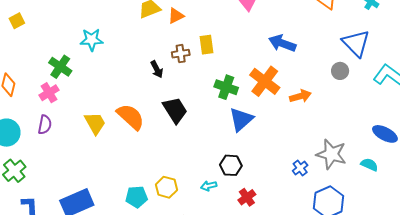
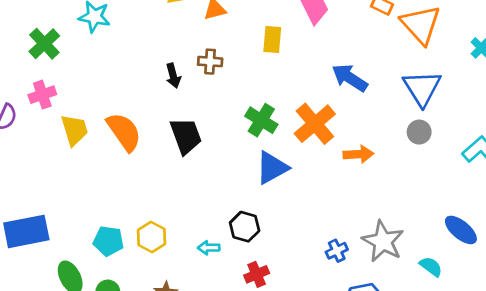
blue triangle: (356, 43) -> (422, 88), moved
yellow rectangle: (207, 45) -> (272, 40), moved
pink cross: (49, 93) -> (42, 95), moved

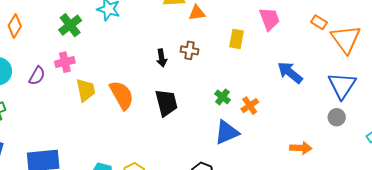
green cross: (261, 120) -> (223, 97), size x0.7
orange cross: (315, 124) -> (250, 106), moved, size x0.6
orange arrow: (358, 154) -> (301, 148), moved

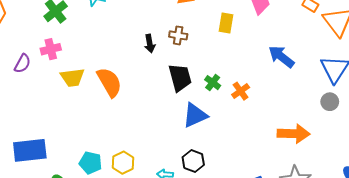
yellow trapezoid: (86, 90) -> (72, 78), turned 95
black trapezoid: (166, 103) -> (180, 77), moved
blue triangle: (227, 132) -> (195, 115), moved
orange arrow: (301, 148) -> (293, 134), size x1.4

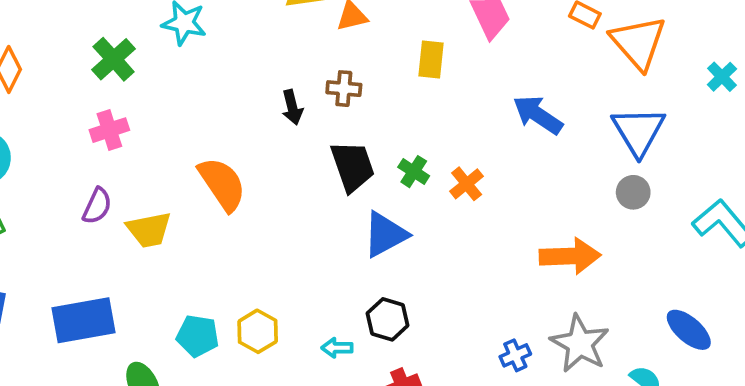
purple semicircle: (22, 64) -> (97, 206), moved
yellow trapezoid: (72, 78) -> (149, 230), moved

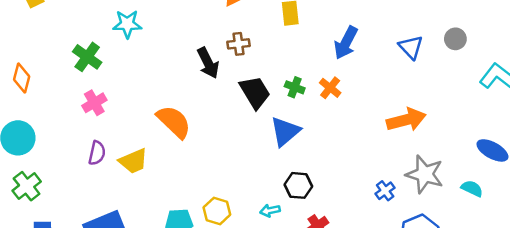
black arrow: (292, 107) -> (208, 63), size x1.4
blue arrow: (538, 115) -> (346, 43), moved, turned -84
blue triangle: (638, 131) -> (411, 47), moved, size x0.7
gray circle: (633, 192) -> (455, 39), moved

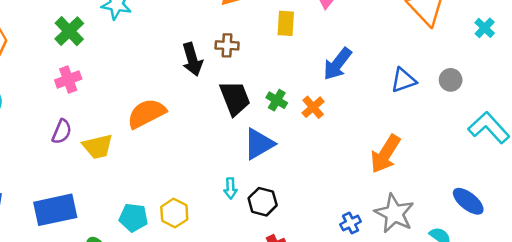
blue triangle: (411, 47) -> (403, 80), turned 44
orange arrow: (406, 120) -> (385, 154), turned 126
orange semicircle: (174, 122) -> (146, 113), turned -81
cyan arrow: (270, 211) -> (231, 188), moved, turned -90

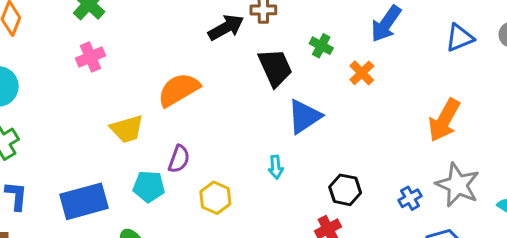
black arrow: (192, 59) -> (226, 27), turned -100
green cross: (277, 100) -> (321, 46), moved
purple semicircle: (62, 132) -> (179, 159), moved
black hexagon: (263, 202) -> (345, 190), moved
cyan pentagon: (133, 218) -> (149, 187), moved

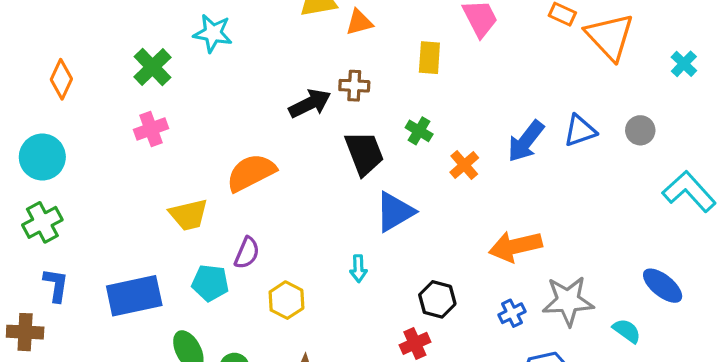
blue arrow: (386, 24) -> (526, 141), moved
orange arrow: (444, 120) -> (515, 246), moved, turned 45
gray star: (458, 185) -> (568, 301), turned -30

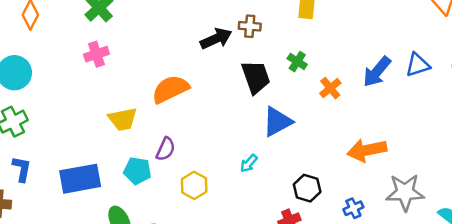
cyan arrow: (358, 269) -> (249, 163), turned 42
blue cross: (512, 313) -> (353, 208), moved

